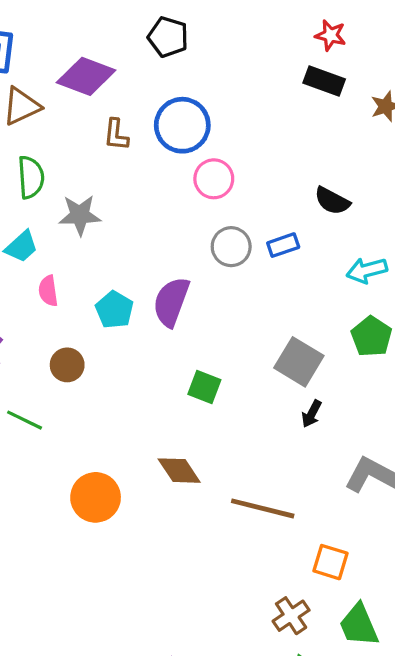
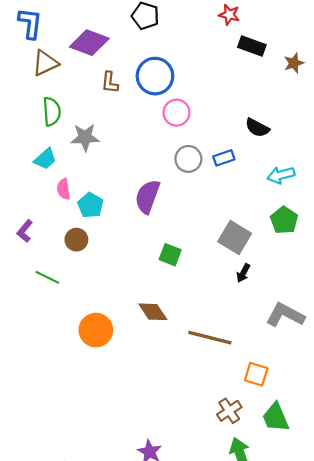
red star: (331, 35) -> (229, 15), moved
cyan pentagon: (114, 310) -> (90, 205), moved

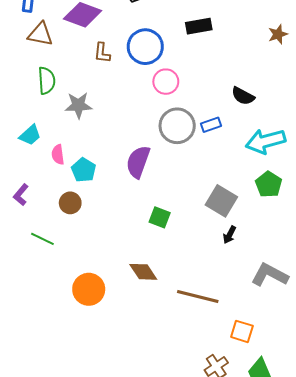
black rectangle: (252, 46) -> (199, 26), moved, turned -30
brown triangle: (45, 63) -> (40, 34), turned 36
cyan trapezoid: (45, 159) -> (30, 135), moved
gray circle: (188, 159) -> (177, 126), size x1.4
cyan arrow: (281, 175) -> (266, 141), size x1.5

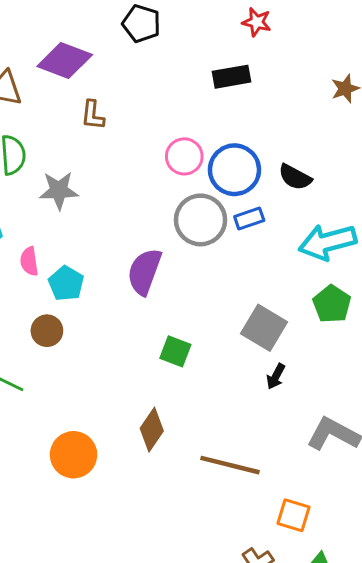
blue circle: (145, 47) -> (234, 170), moved
brown diamond: (143, 272) -> (152, 430), turned 68

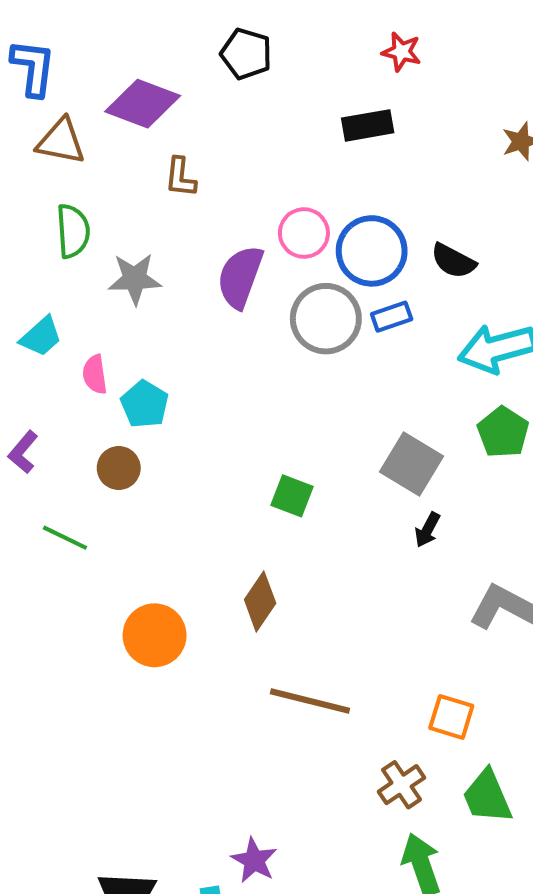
purple semicircle: (144, 272) -> (240, 277), moved
brown line: (230, 465) -> (310, 701), moved

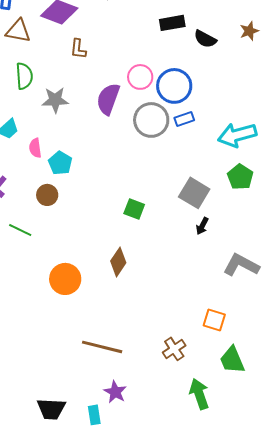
black semicircle: (453, 261) -> (205, 39), moved
brown line: (310, 701) -> (102, 347), moved
brown cross: (402, 785) -> (174, 349), moved

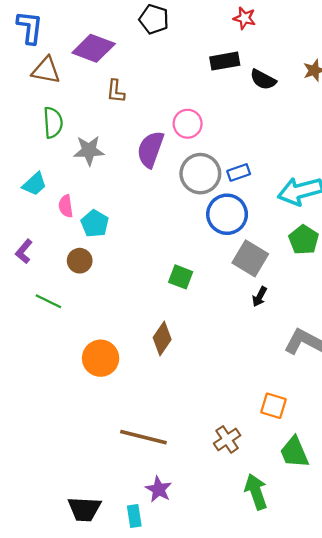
blue circle: (174, 86) -> (227, 214), moved

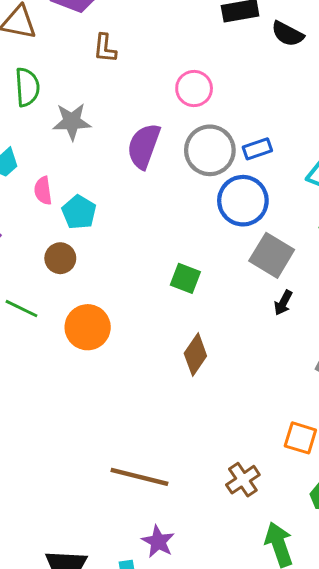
purple semicircle: (150, 149) -> (144, 146), moved
brown diamond: (162, 338) -> (195, 355), moved
orange circle: (101, 358) -> (88, 327), moved

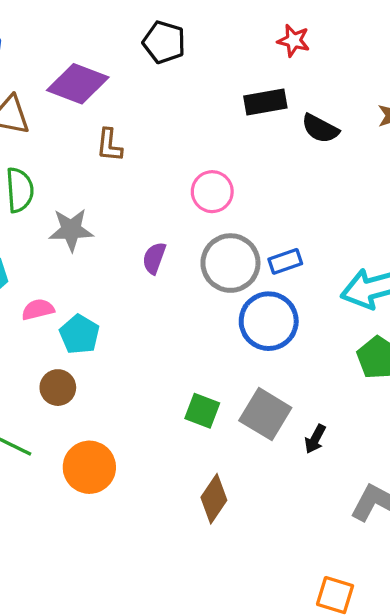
purple semicircle: (144, 146) -> (154, 258), size x0.6
pink semicircle: (43, 191) -> (38, 310), turned 84
gray square: (272, 255) -> (265, 414), moved

